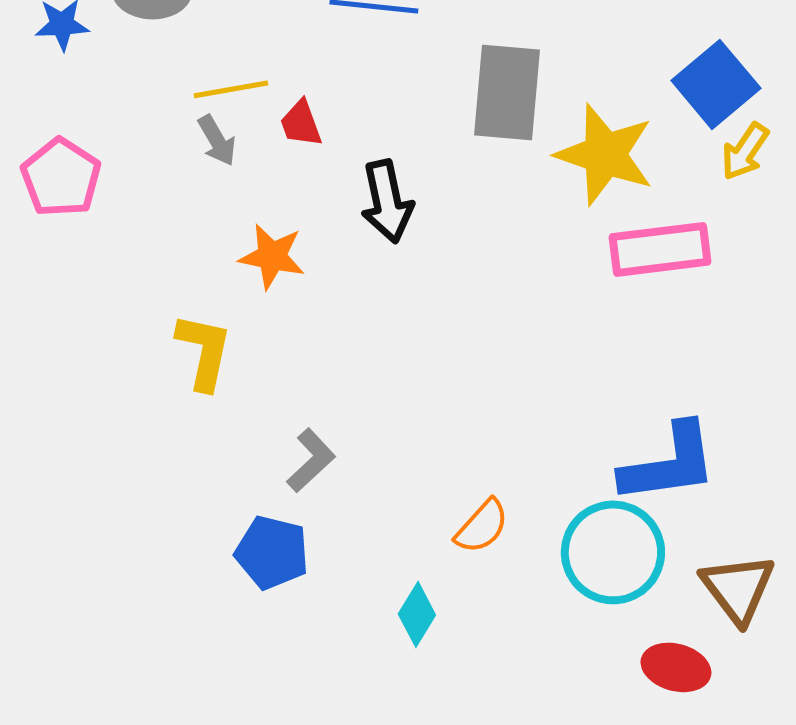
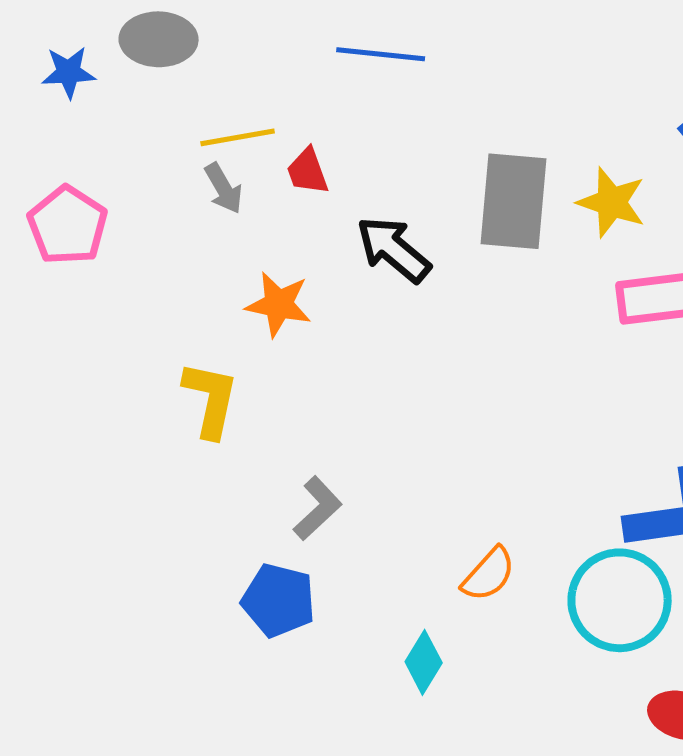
gray rectangle: (507, 92) -> (514, 201), moved
yellow star: (605, 154) -> (612, 202), size x0.7
black arrow: (387, 201) -> (394, 249), turned 142

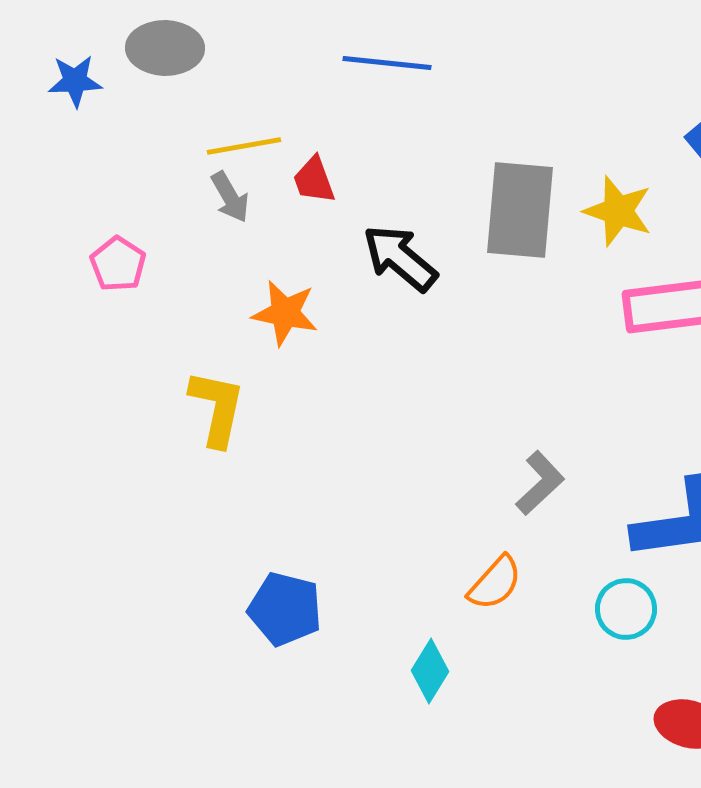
pink pentagon: (68, 225) -> (118, 264), moved, size x0.7
gray L-shape: (318, 508) -> (540, 483), moved
cyan circle: (620, 600) -> (626, 609), size x0.6

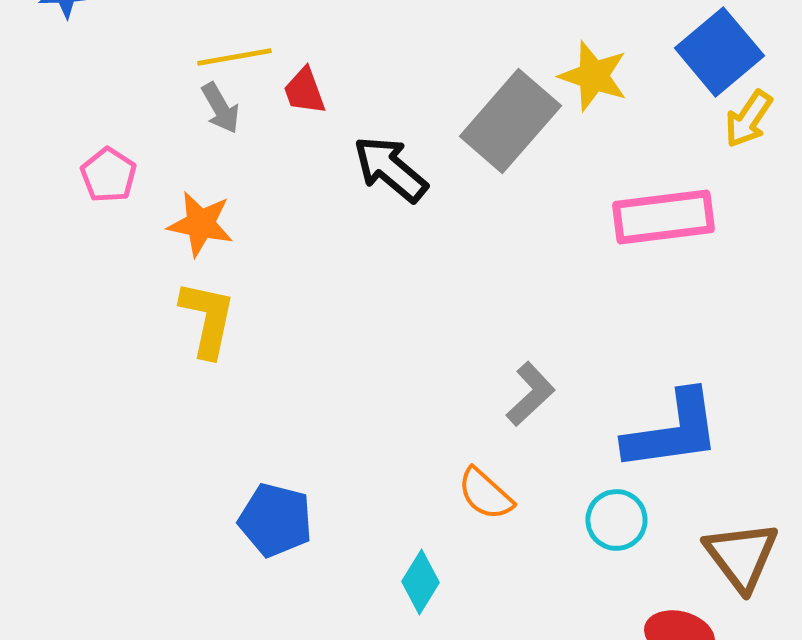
gray rectangle: (520, 210) -> (510, 121), turned 36
yellow star: (618, 211) -> (593, 76), moved
orange star: (285, 313) -> (200, 224), moved
orange semicircle: (495, 583) -> (485, 494), turned 90

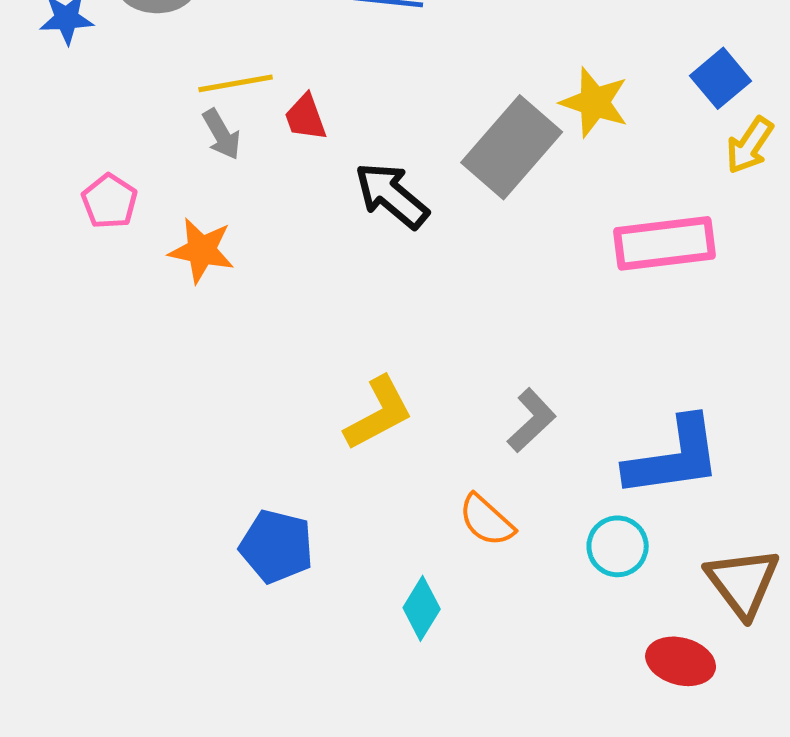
blue square: (719, 52) -> (721, 78), size x0.7
yellow L-shape: (207, 319) -> (379, 413), moved, turned 50

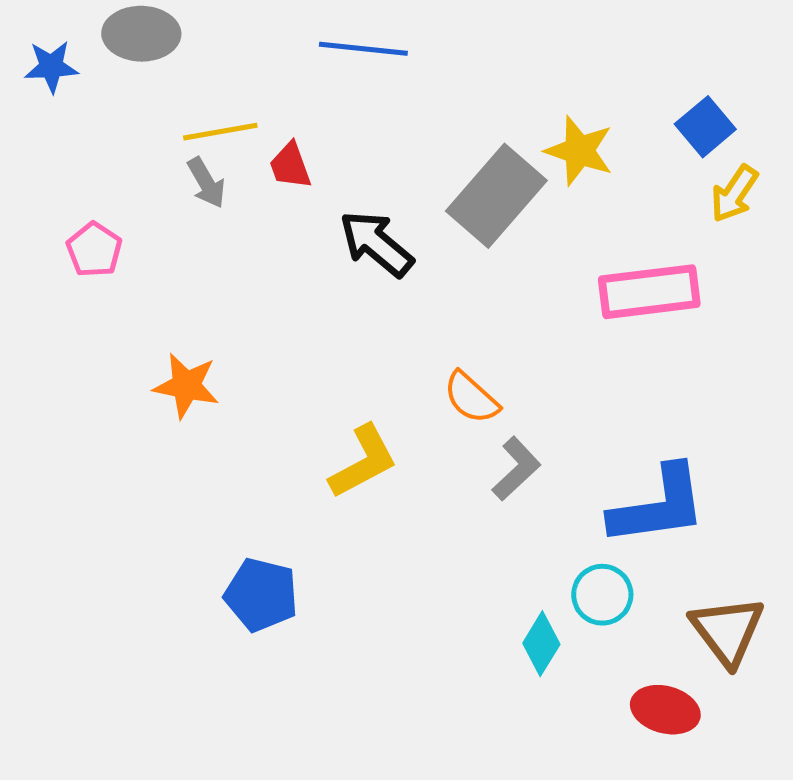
orange star: (202, 250) -> (186, 386), moved
orange semicircle: (487, 520) -> (471, 398), moved
cyan diamond: (422, 608) -> (541, 644), moved

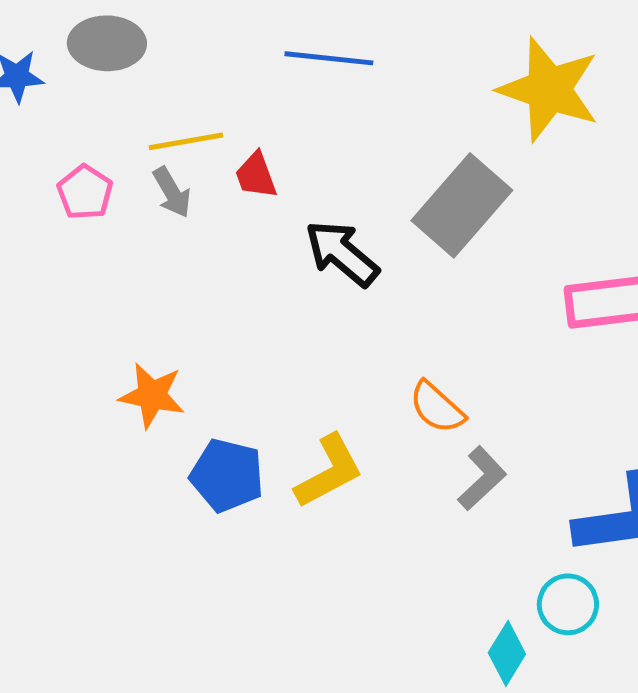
yellow star: (579, 151) -> (549, 89), moved, size x1.5
pink pentagon: (94, 250) -> (85, 192), moved
blue pentagon: (261, 595) -> (227, 475), moved

